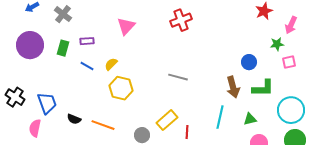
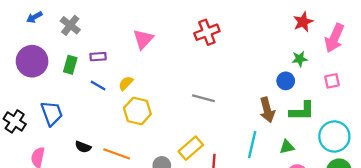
pink arrow: (291, 25) -> (334, 38), size x1.4
green star: (277, 44) -> (300, 59), moved
blue trapezoid: (47, 103) -> (52, 113), moved

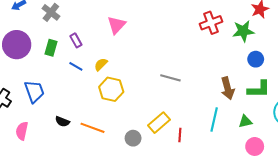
red cross: (207, 32) -> (211, 23), moved
purple rectangle: (98, 57) -> (76, 40), turned 64
green star: (300, 59) -> (243, 31), moved, size x1.5
blue circle: (286, 81) -> (256, 59), moved

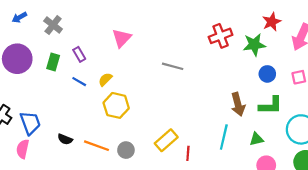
gray line: (170, 78) -> (173, 66), moved
blue trapezoid: (34, 91) -> (30, 123), moved
gray circle: (133, 138) -> (126, 150), moved

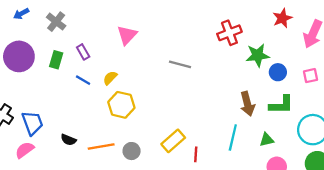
green star: (254, 45) -> (258, 55), moved
orange line: (97, 146) -> (101, 147), turned -30
pink semicircle: (23, 149) -> (25, 150), turned 42

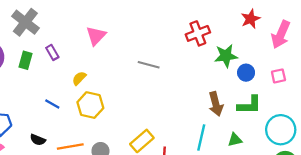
gray cross: (56, 22) -> (25, 22), size x1.4
blue line: (83, 80) -> (52, 104), moved

